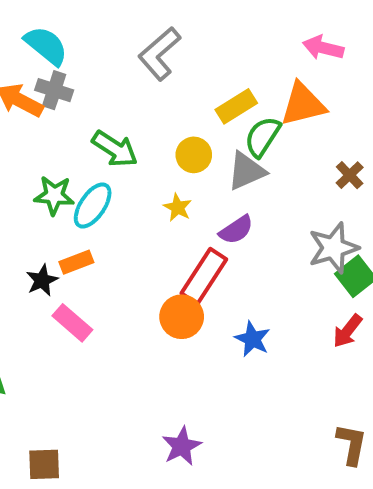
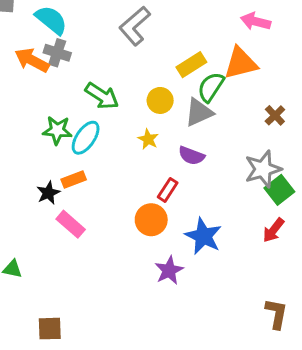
purple semicircle: (236, 230) -> (191, 156), turned 55
red rectangle: (204, 276) -> (168, 190), size x0.6
blue star: (252, 339) -> (203, 236), size x1.4
purple star: (182, 446) -> (169, 270), moved

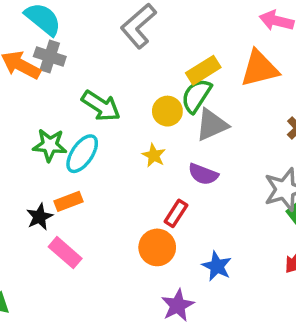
green semicircle: (211, 87) -> (196, 96), moved
blue star: (203, 236) -> (217, 266), size x0.7

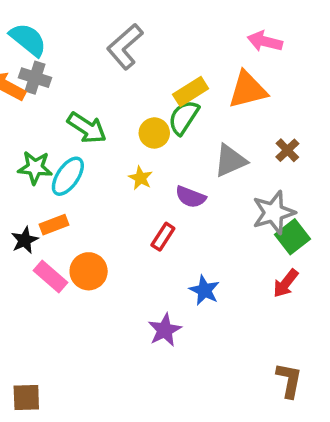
gray triangle: (212, 125) -> (230, 161), moved
orange circle: (157, 247) -> (89, 271), moved

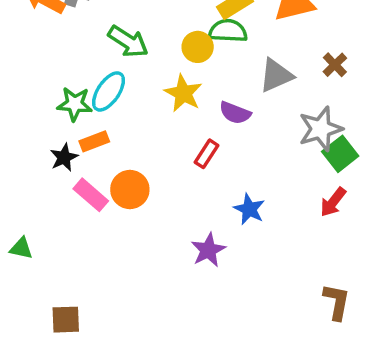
green semicircle: (184, 117) -> (228, 31), turned 60
green star: (35, 168) -> (75, 104), moved
yellow star: (140, 178) -> (183, 93), size x1.5

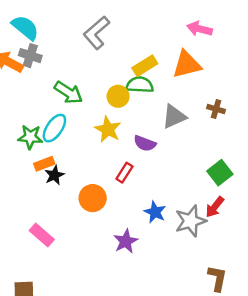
brown cross: (335, 65) -> (216, 109), turned -30
gray star: (321, 129) -> (191, 221), moved
black star: (64, 157) -> (54, 175), moved
orange circle: (130, 190) -> (93, 198), moved
pink rectangle: (91, 195) -> (42, 235), moved

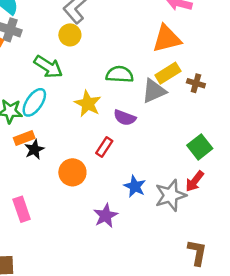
yellow rectangle: (145, 66) -> (168, 73), moved
green semicircle: (140, 85) -> (120, 74), moved
yellow circle: (118, 96) -> (70, 35), moved
pink rectangle: (42, 235) -> (22, 209), turned 30

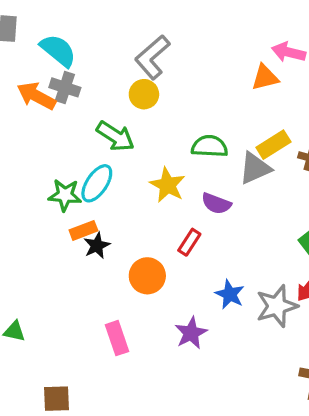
orange triangle: (167, 39) -> (265, 77), moved, size x0.7
pink rectangle: (22, 209) -> (117, 338), moved

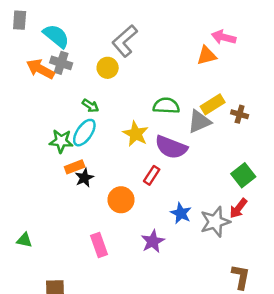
yellow circle: (144, 94) -> (108, 68), moved
green arrow: (115, 136) -> (90, 106), moved, size x0.6
purple semicircle: (216, 203) -> (171, 147), size x1.5

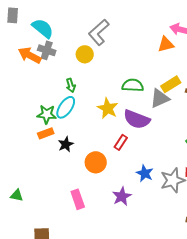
green arrow: (90, 106) -> (71, 85), turned 40
orange rectangle: (75, 167) -> (46, 133), moved

